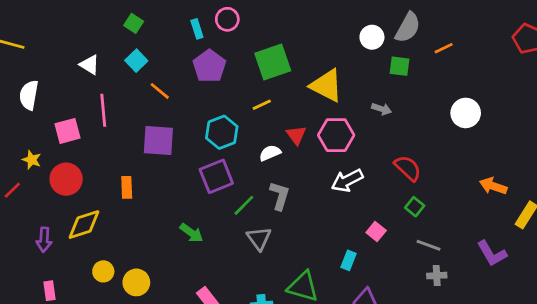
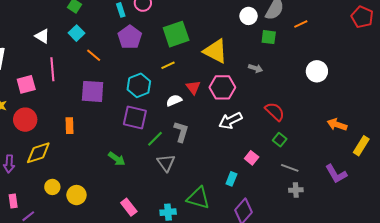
purple square: (216, 176) -> (135, 118), turned 35

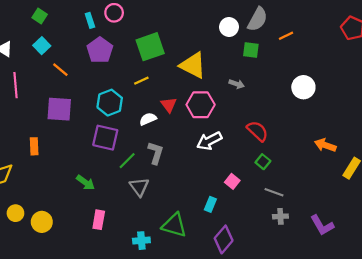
purple L-shape: (336, 174) -> (322, 225), moved
pink rectangle: (129, 207) -> (99, 220), moved, turned 48

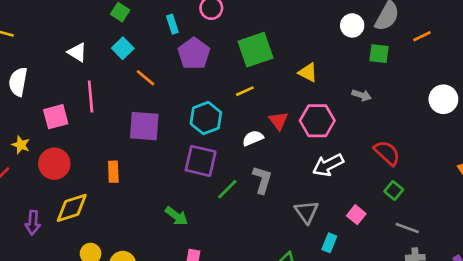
cyan rectangle: (90, 20) -> (172, 24), moved
yellow triangle: (193, 65) -> (308, 72), size x0.6
gray triangle: (139, 187) -> (307, 212), moved

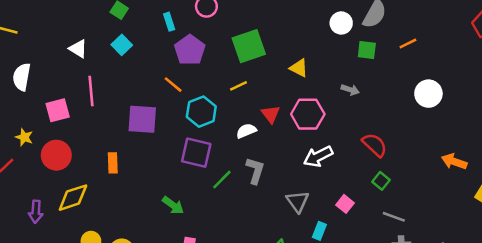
orange line: (422, 36) -> (408, 44), moved
orange line: (146, 78) -> (173, 85), moved

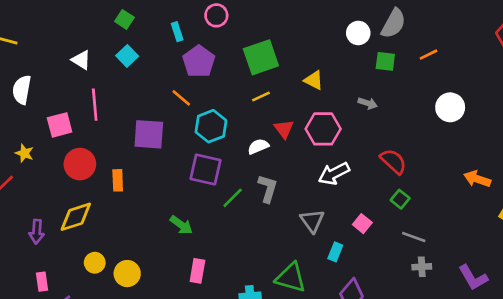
yellow line: (239, 86) -> (261, 96), moved
red circle: (56, 155) -> (80, 164), moved

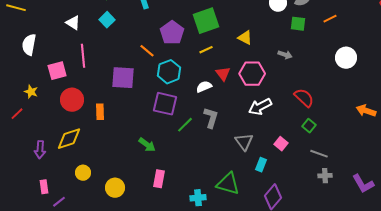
purple pentagon: (199, 61) -> (172, 33), moved
yellow circle: (127, 274) -> (115, 188), moved

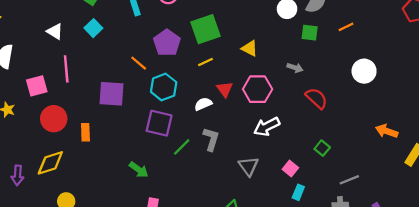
red semicircle: (304, 98) -> (316, 98), moved
gray line: (319, 154) -> (349, 180), moved, turned -42
cyan rectangle: (261, 165) -> (298, 192), moved

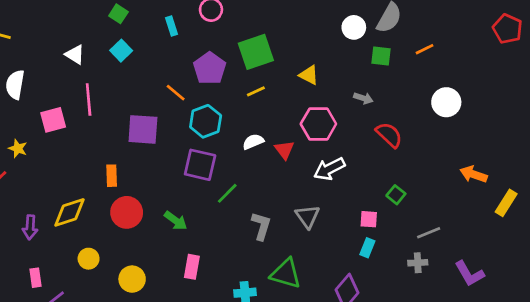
red triangle: (225, 89) -> (284, 150), moved
red circle: (54, 119) -> (127, 212), moved
gray L-shape: (211, 139) -> (261, 226), moved
pink square: (290, 168) -> (369, 219), moved, turned -35

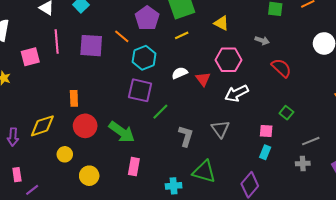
purple square: (143, 129) -> (91, 46), moved
green arrow: (176, 221) -> (122, 132), size x1.5
yellow circle: (89, 259) -> (65, 154), moved

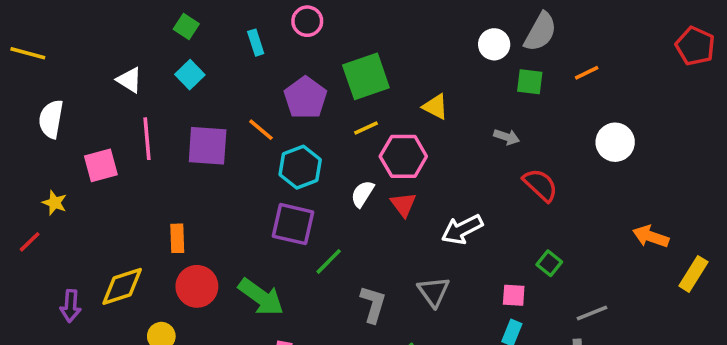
pink hexagon: (228, 60) -> (403, 156), moved
white semicircle: (180, 73) -> (362, 194), turned -35

